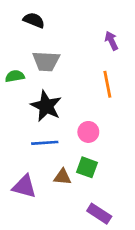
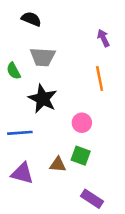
green semicircle: (15, 76) -> (14, 71), turned -108
blue line: (45, 143) -> (20, 133), moved

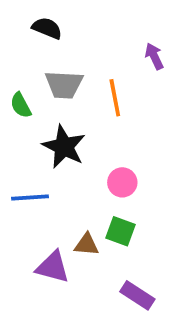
orange line: (100, 78) -> (115, 98), moved
purple triangle: (22, 173) -> (53, 267), moved

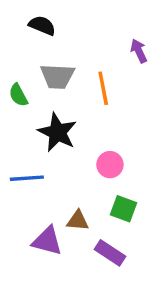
green square: (120, 231) -> (124, 209), moved
purple rectangle: (137, 295) -> (110, 253), moved

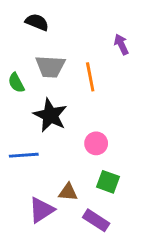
purple triangle: (47, 241) -> (41, 210), turned -48

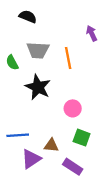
blue line: (24, 155) -> (18, 135), moved

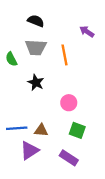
black semicircle: (28, 17) -> (36, 21), moved
purple arrow: (92, 33) -> (87, 32), turned -32
black star: (38, 87) -> (36, 83), size x0.7
brown triangle: (51, 145) -> (41, 130), moved

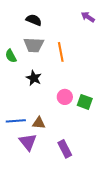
purple arrow: (87, 32) -> (88, 17), moved
green square: (77, 130) -> (85, 102), moved
purple triangle: (29, 151) -> (28, 142), turned -36
purple rectangle: (69, 158) -> (65, 149), turned 30

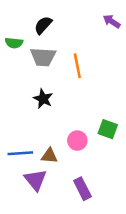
black semicircle: (34, 20) -> (43, 25), turned -70
green semicircle: (11, 56) -> (14, 43), moved, turned -56
pink circle: (65, 97) -> (77, 141), moved

